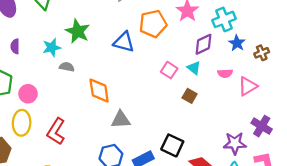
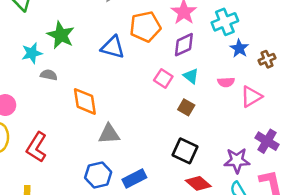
purple diamond: (204, 44) -> (184, 45), moved
black square: (172, 145) -> (185, 151), moved

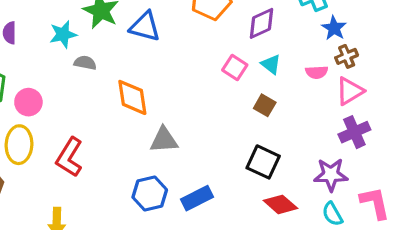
blue triangle: (113, 47) -> (145, 27), moved
brown cross: (267, 59) -> (347, 56), moved
purple cross: (267, 141) -> (354, 132), moved, turned 35

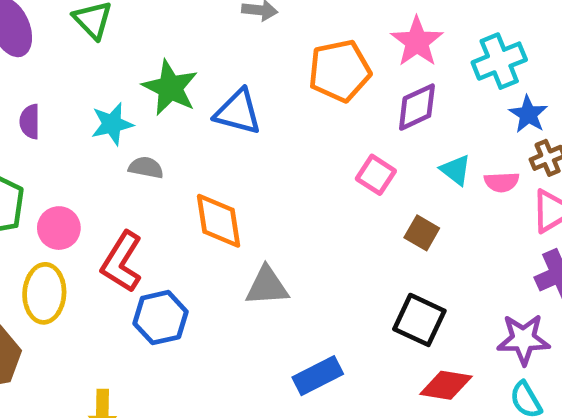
cyan triangle: (271, 64) -> (456, 170), moved
red L-shape: (69, 157) -> (122, 262), moved
blue hexagon: (150, 193) -> (160, 318), moved
red diamond: (280, 204) -> (446, 385), turned -32

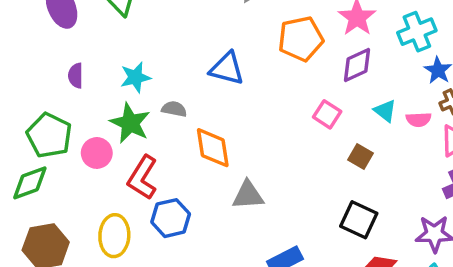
green star: (170, 88) -> (130, 123), moved
gray semicircle: (146, 168) -> (174, 109), moved
yellow ellipse: (44, 293) -> (114, 236), moved

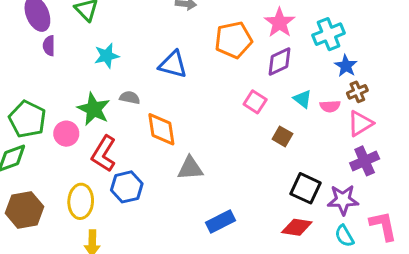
purple semicircle: (76, 76) -> (49, 46), moved
cyan star: (135, 77) -> (107, 56), moved
black square: (359, 220) -> (305, 188), moved

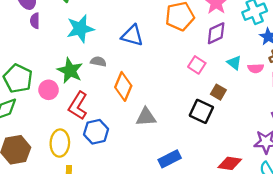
cyan star: (107, 56) -> (80, 29), size x1.4
orange diamond: (161, 129) -> (123, 86), turned 32
black square: (305, 188) -> (201, 111), moved

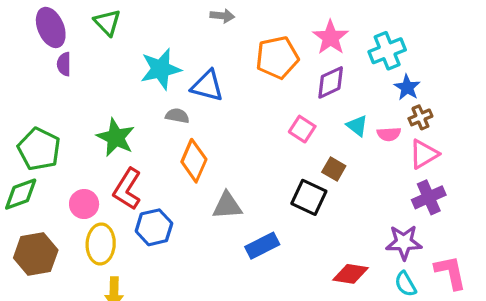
cyan star: (80, 29) -> (161, 69), moved
gray semicircle: (98, 62) -> (177, 116), moved
pink circle: (49, 90) -> (84, 204), moved
blue rectangle: (170, 159) -> (262, 246), moved

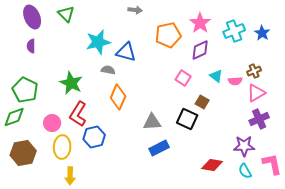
purple semicircle: (64, 64) -> (31, 46), moved
blue star: (407, 87) -> (262, 33), moved
gray triangle: (227, 206) -> (152, 122), moved

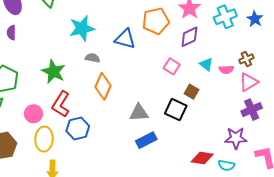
blue triangle: (126, 52) -> (125, 39), moved
cyan semicircle: (245, 171) -> (226, 165), moved, turned -49

